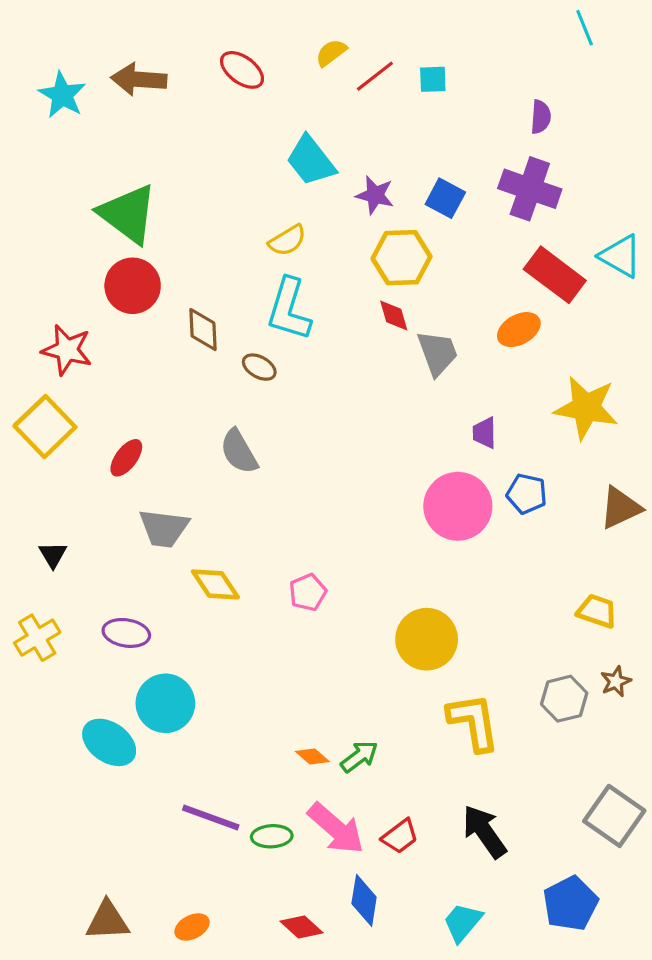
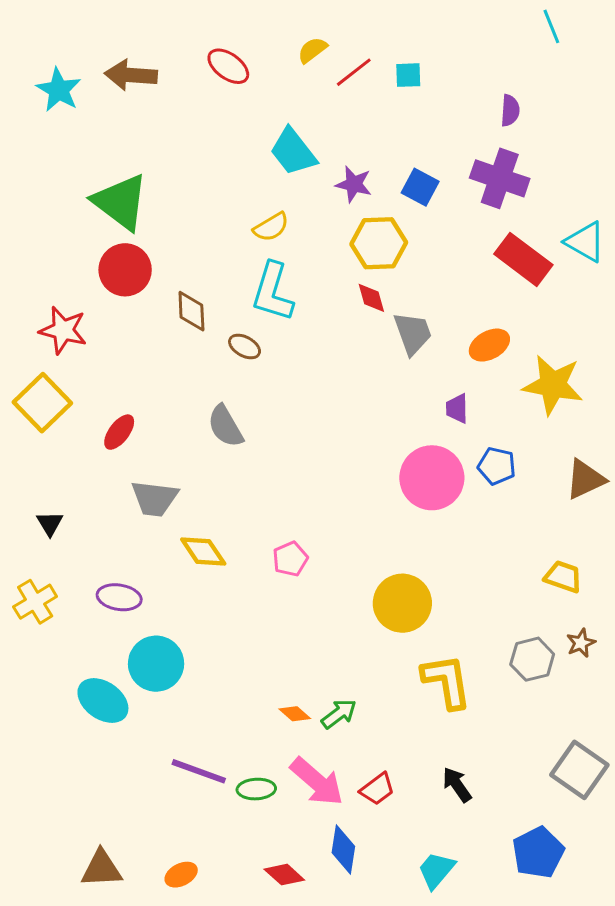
orange ellipse: (519, 330) -> (489, 345), moved
black arrow: (484, 832) -> (457, 785), size x0.7

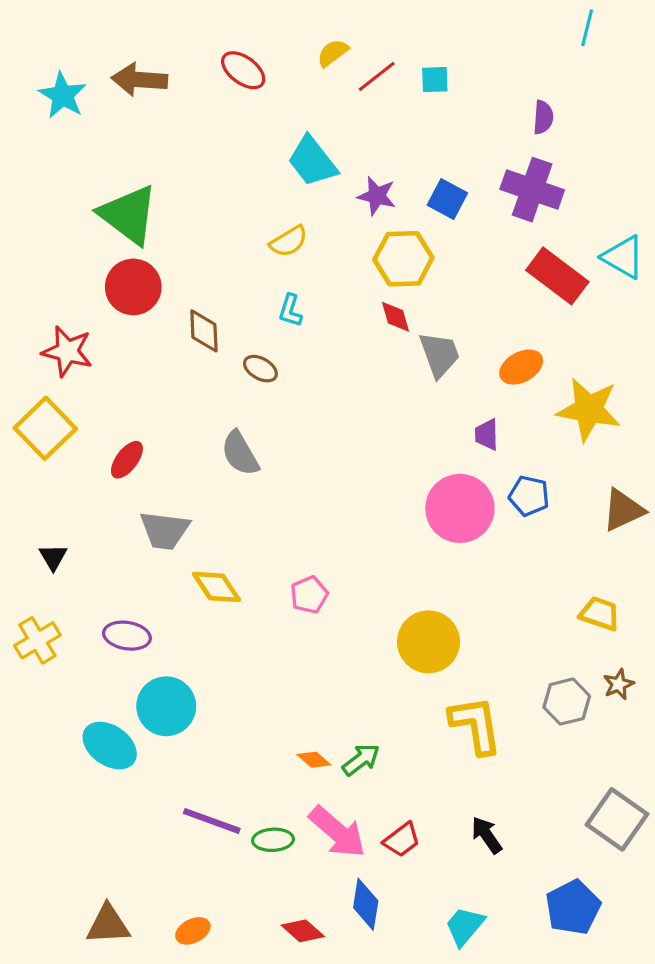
cyan line: (551, 26) -> (587, 28), turned 36
cyan L-shape: (273, 292) -> (290, 310), size x0.5

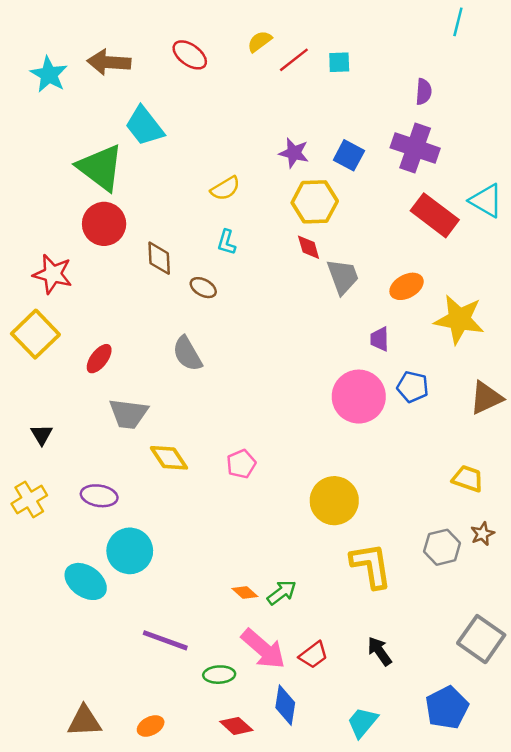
cyan trapezoid: (312, 161) -> (144, 126), moved
green ellipse: (273, 840) -> (219, 675), moved

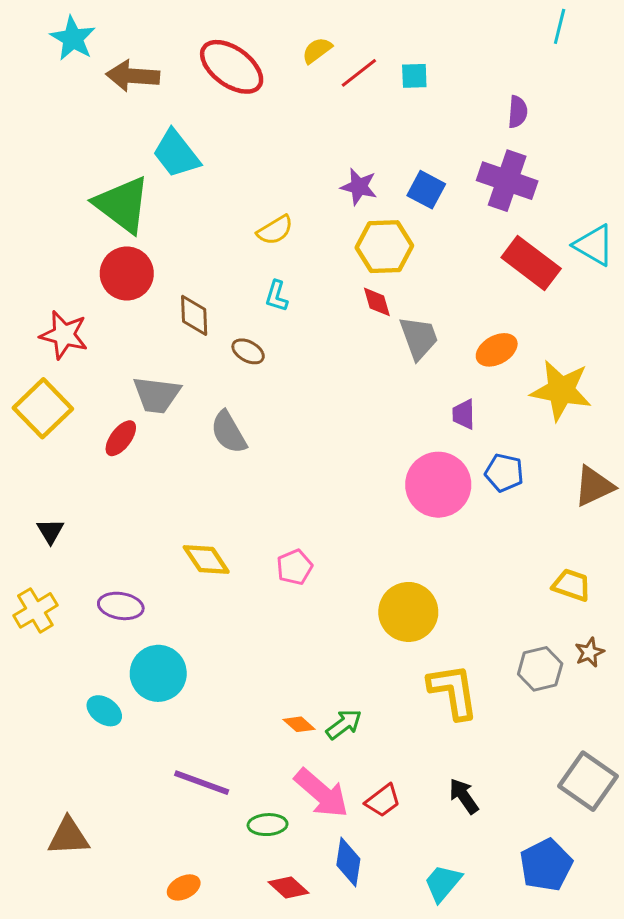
red ellipse: (190, 55) -> (232, 67), size x1.5
cyan star: (49, 75) -> (73, 38), moved
gray trapezoid: (129, 414) -> (157, 395), moved
cyan ellipse: (86, 581) -> (104, 711), size x0.7
brown triangle: (84, 721) -> (68, 837), moved

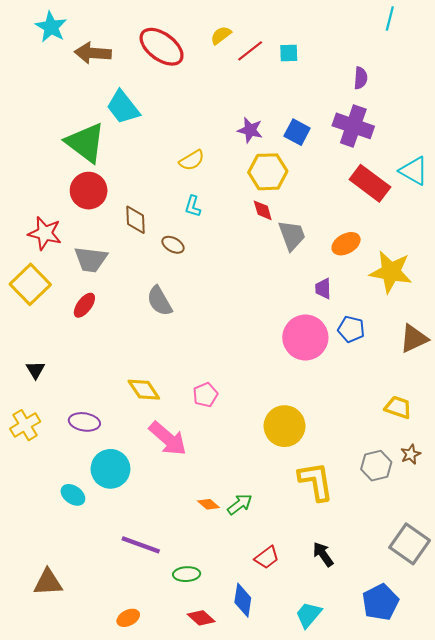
gray trapezoid: (157, 395) -> (91, 259), moved
pink arrow: (321, 793) -> (168, 439), moved

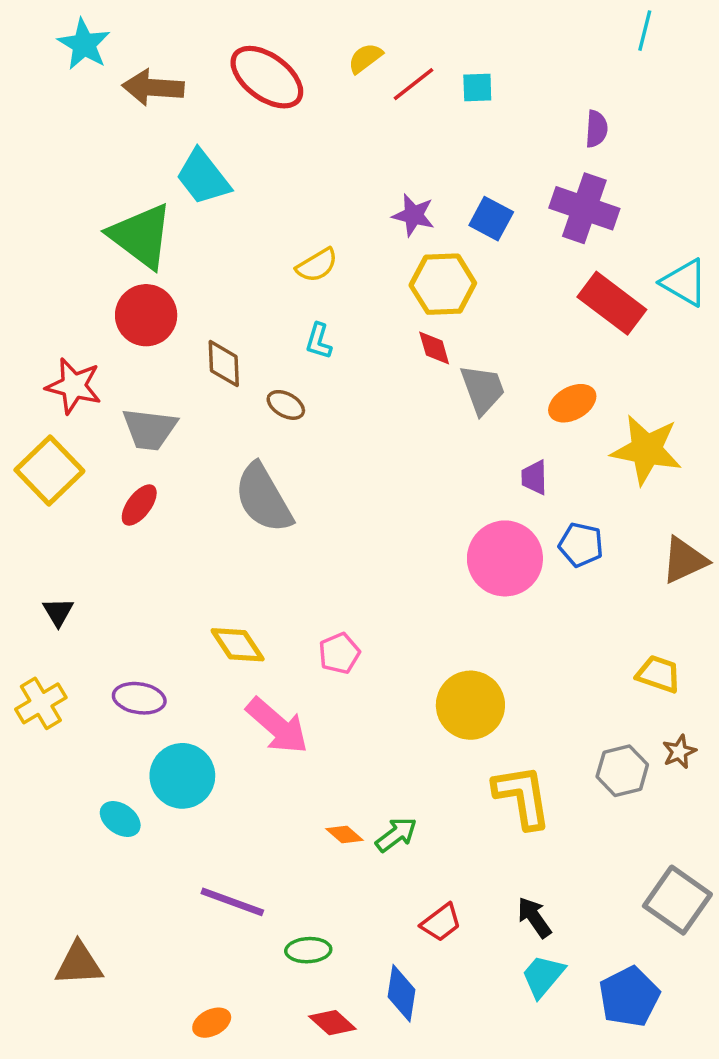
gray semicircle: (159, 301) -> (263, 498), size x1.4
cyan trapezoid: (308, 615) -> (543, 976), moved

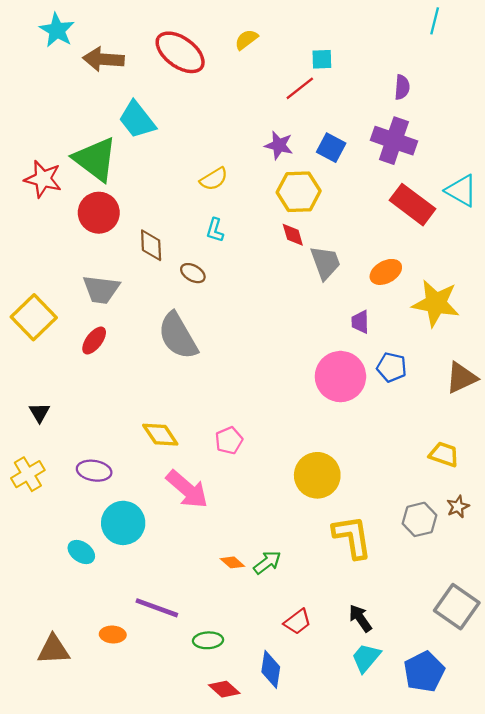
red line: (414, 84) -> (300, 88), moved
red star: (74, 386) -> (43, 179), moved
orange ellipse: (212, 1023) -> (113, 635), moved, turned 30

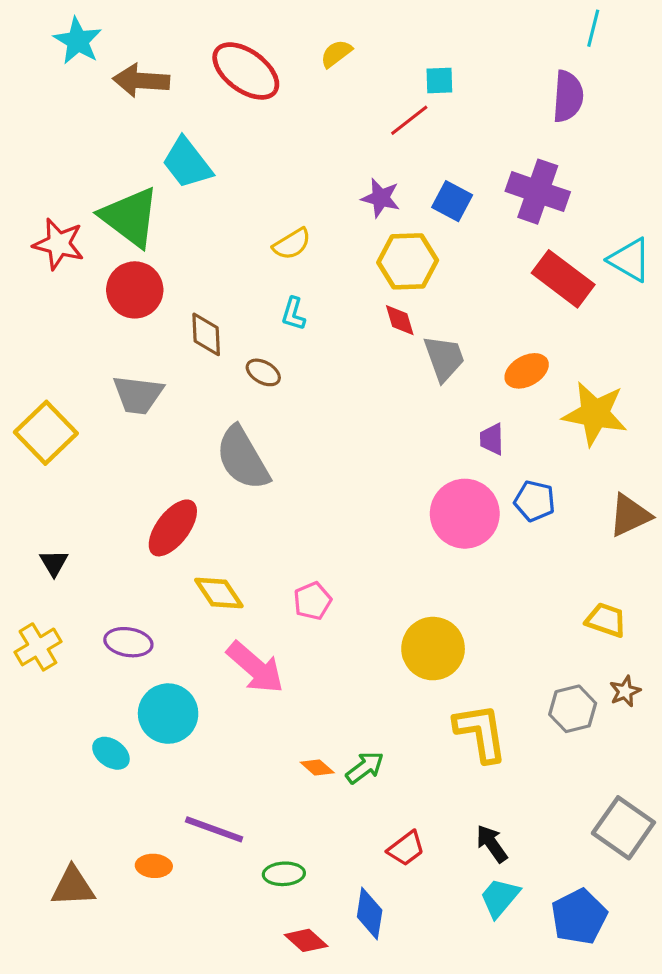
purple semicircle: (402, 87) -> (568, 96), moved, size x1.5
red ellipse: (94, 340) -> (173, 528), moved, size x1.5

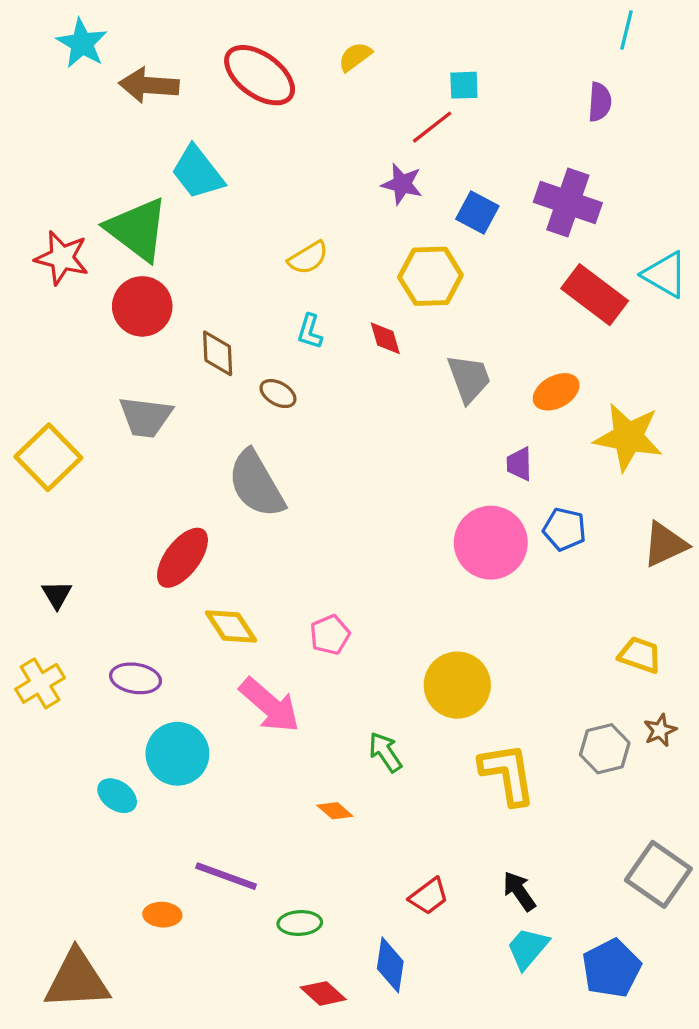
purple semicircle: (568, 96) -> (600, 102), size x0.7
purple star: (381, 198) -> (402, 184), moved
red diamond: (400, 320) -> (385, 338), moved
green arrow: (365, 768) -> (385, 752), moved, turned -87
brown triangle: (73, 887) -> (77, 980), moved, size x1.4

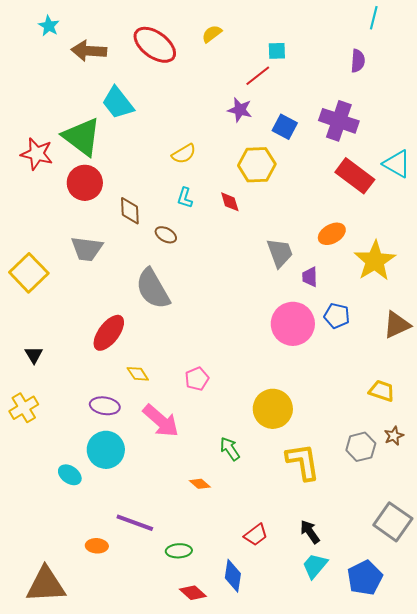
cyan star: (82, 43) -> (49, 26), size x0.7
gray trapezoid: (469, 378) -> (280, 253), moved
yellow star: (628, 437) -> (375, 261), turned 30
yellow diamond: (231, 626) -> (138, 374), size x0.7
purple ellipse: (136, 678) -> (105, 406), moved

